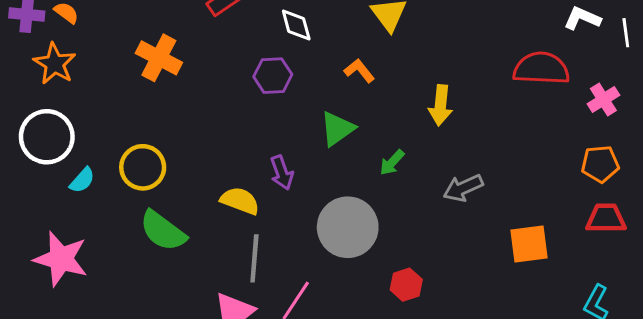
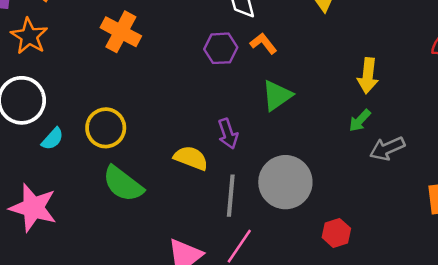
orange L-shape: (359, 71) -> (263, 43), moved
green arrow: (392, 163) -> (360, 120), moved
gray line: (254, 258) -> (231, 196), moved

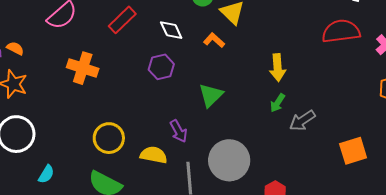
orange L-shape: (263, 43) -> (214, 40), moved
yellow circle: (106, 128) -> (109, 138), moved
cyan semicircle: (52, 139) -> (46, 174), moved

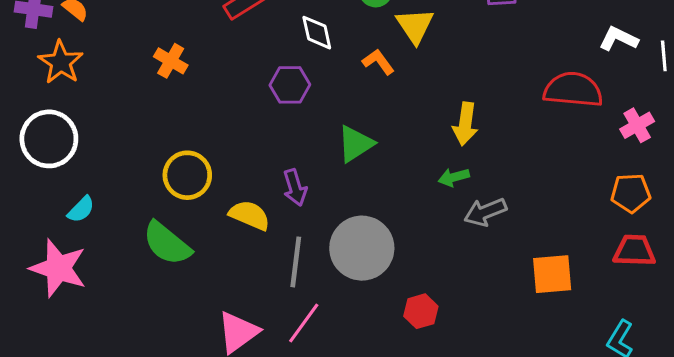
orange cross: (83, 68) -> (171, 61), size x0.7
green arrow: (278, 103) -> (454, 177), turned 30

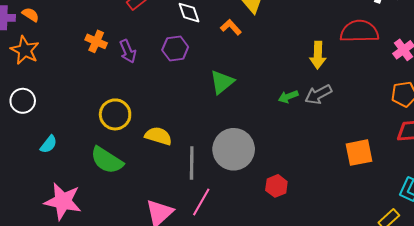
yellow arrow: (465, 124) -> (318, 55), moved
white circle: (49, 139) -> (23, 101), size x0.7
purple arrow: (295, 188) -> (128, 51), moved
gray arrow: (485, 212) -> (318, 94), moved
pink star: (58, 268) -> (63, 201), moved

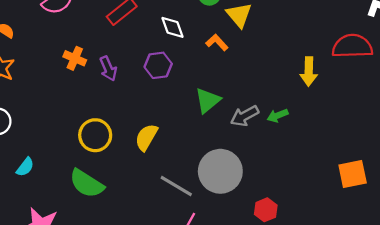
gray arrow: (318, 94) -> (245, 116), moved
yellow semicircle: (158, 136) -> (146, 137), moved, turned -76
gray line: (192, 163) -> (176, 186), turned -60

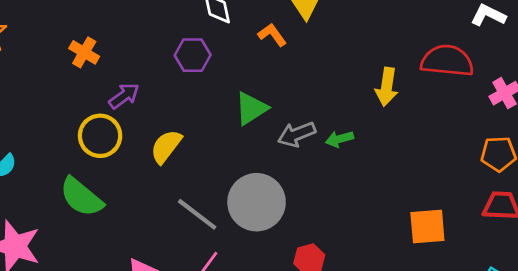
orange cross: (75, 58) -> (84, 52), moved
purple arrow: (108, 69) -> (124, 96), moved, turned -110

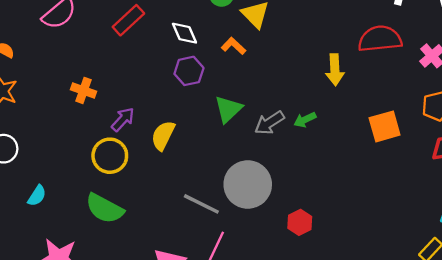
purple hexagon: (193, 55) -> (189, 71), moved
yellow semicircle: (166, 146) -> (163, 135), moved
orange square: (427, 226) -> (385, 126), moved

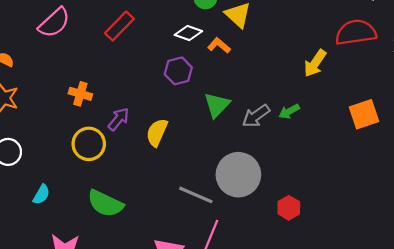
white diamond: (184, 33) -> (188, 33), moved, turned -44
yellow arrow: (335, 70) -> (315, 63), turned 40
yellow circle: (110, 156) -> (89, 144), moved

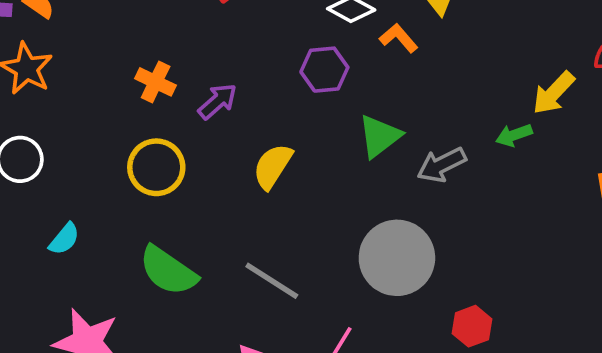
green arrow: (289, 111) -> (514, 135), moved
purple arrow: (119, 119) -> (218, 101), moved
gray line: (196, 195) -> (272, 281), moved

